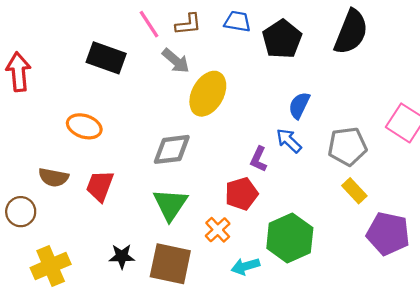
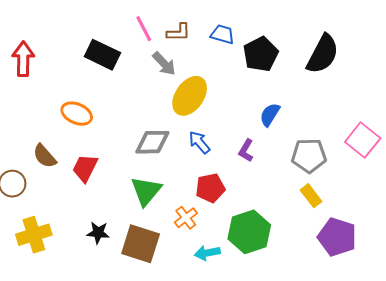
blue arrow: (289, 141) -> (199, 142), moved
purple L-shape: (259, 159) -> (246, 151), moved
brown semicircle: (53, 177) -> (45, 156), turned 32

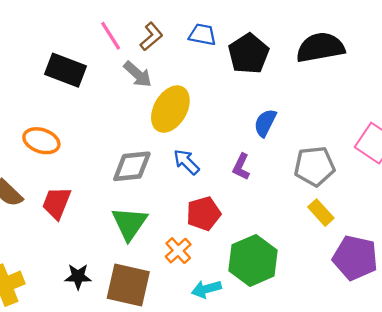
brown L-shape: (179, 32) -> (151, 37), turned -35
black semicircle: (323, 54) -> (320, 47), turned -123

